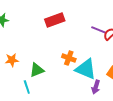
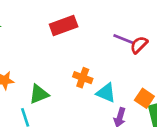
cyan triangle: (86, 69) -> (106, 93), size x0.7

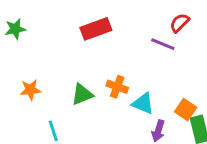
red semicircle: (139, 45) -> (180, 23), moved
green triangle: (39, 94) -> (82, 94), moved

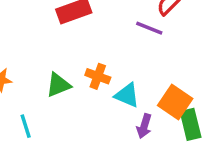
orange square: (186, 110) -> (175, 102), size x1.4

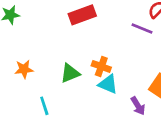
cyan triangle: (127, 95) -> (108, 84), moved
purple arrow: (144, 126) -> (138, 106), turned -48

